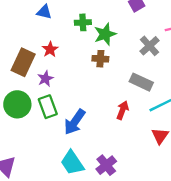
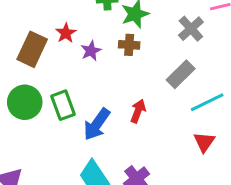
purple star: (45, 79) -> (91, 51), moved
gray rectangle: (141, 82) -> (181, 74), turned -70
red arrow: (123, 110) -> (138, 111), moved

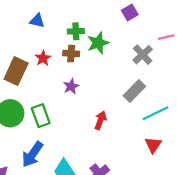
brown cross: (129, 45) -> (71, 54), moved
purple star: (91, 51) -> (71, 86), moved
blue arrow: (97, 124) -> (32, 154), moved

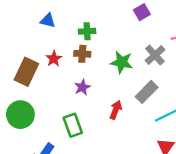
green star: (98, 43) -> (122, 62), moved, turned 30
green rectangle: (41, 116) -> (73, 125), moved
red arrow: (100, 120) -> (116, 110), moved

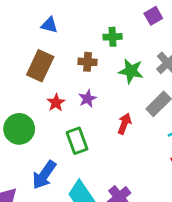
green cross: (87, 31) -> (113, 37), moved
red star: (54, 59) -> (56, 103), moved
brown rectangle: (26, 72) -> (40, 66), moved

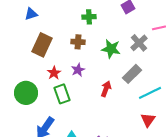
blue triangle: (49, 25) -> (31, 14), moved, turned -32
green cross: (113, 37) -> (89, 17), moved
green rectangle: (77, 141) -> (62, 94), moved

